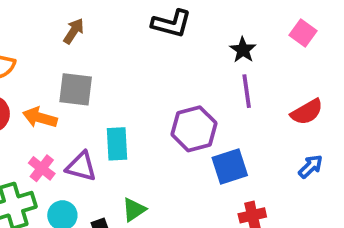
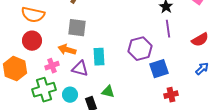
orange arrow: (40, 118) -> (67, 50), moved
pink cross: (42, 168) -> (52, 66), moved, turned 32
green triangle: (134, 210) -> (108, 92), turned 48

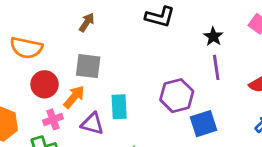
red circle: (32, 41) -> (45, 84), moved
orange arrow: (67, 50) -> (74, 97), turned 114

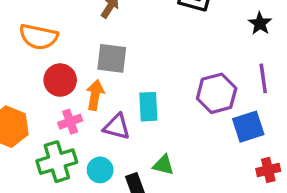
purple line: (216, 67) -> (263, 78), moved
orange arrow: (74, 97) -> (95, 95), turned -30

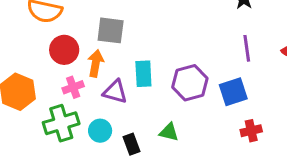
purple hexagon: (217, 93) -> (190, 83), moved
green triangle: (163, 165) -> (169, 132), moved

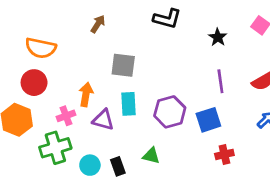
gray square: (111, 30) -> (123, 65), moved
red circle: (64, 50) -> (34, 83), moved
cyan circle: (100, 131) -> (90, 165), moved

